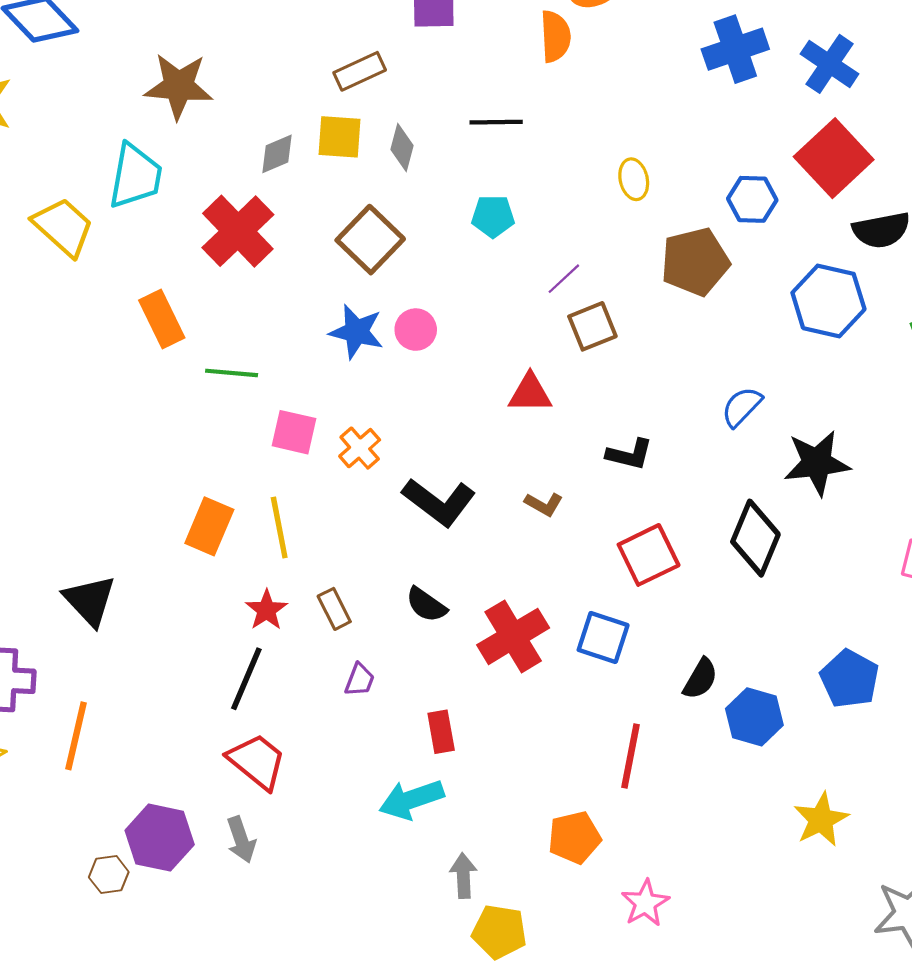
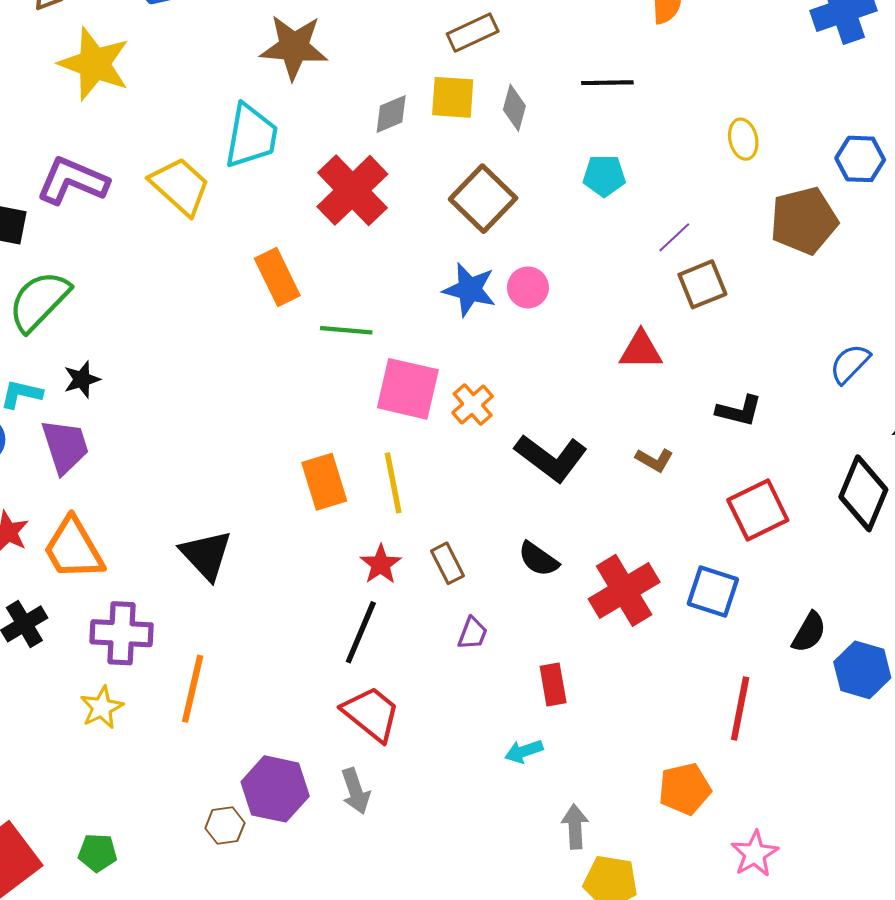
pink square: (294, 432) -> (408, 389), size x1.4
orange rectangle: (209, 526) -> (324, 482), turned -40
cyan arrow: (411, 799) -> (524, 751), size x0.6

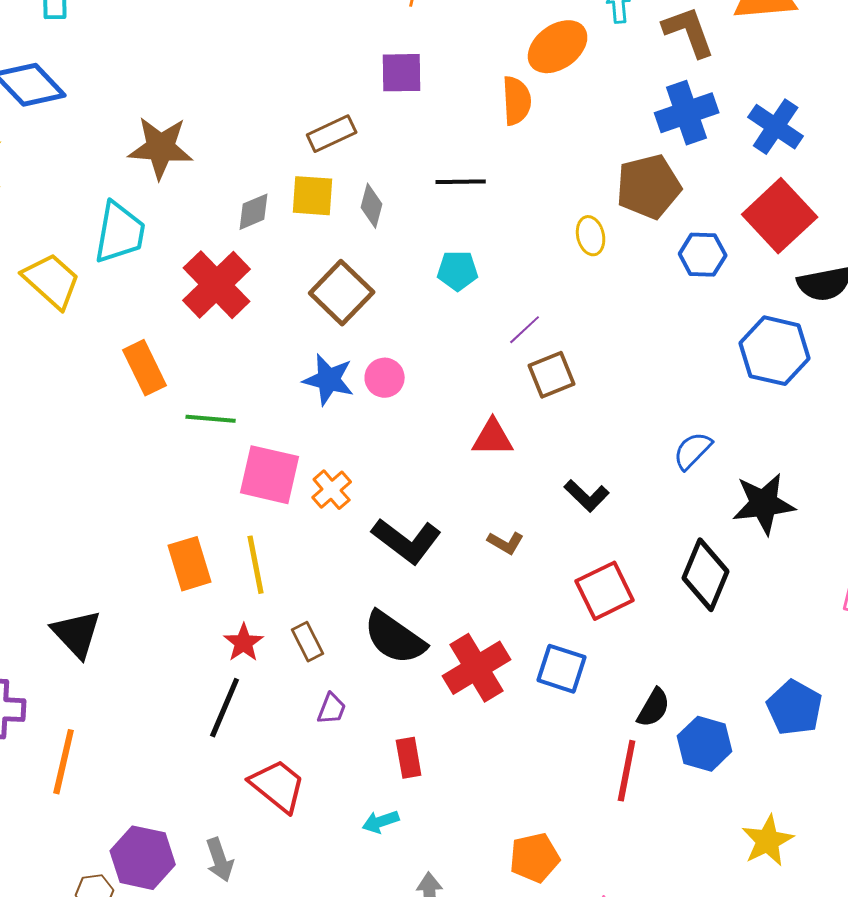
brown pentagon: (804, 221) -> (649, 187), moved
black L-shape: (739, 411) -> (587, 496), turned 30
black semicircle: (538, 559) -> (395, 638), size x1.6
red line: (740, 709) -> (627, 771), moved
red trapezoid: (371, 714) -> (278, 786), moved

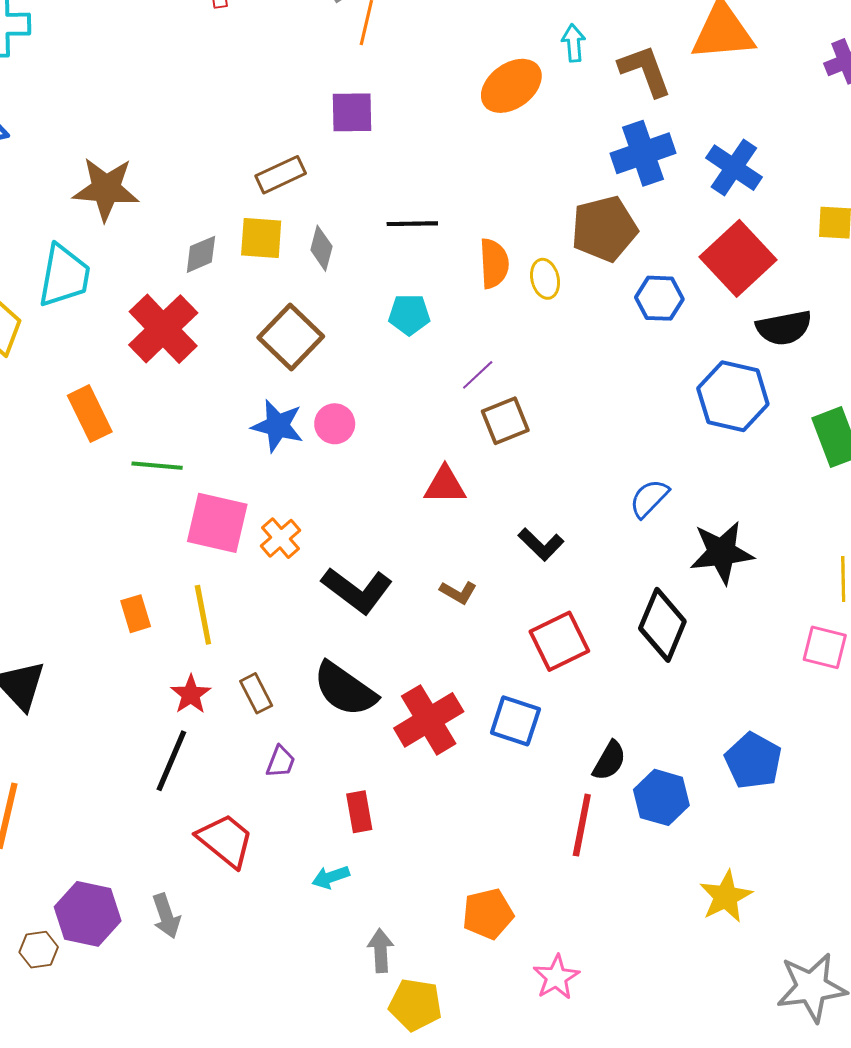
orange semicircle: (517, 101) -> (494, 263), moved
orange rectangle: (190, 564) -> (136, 614), size x0.7

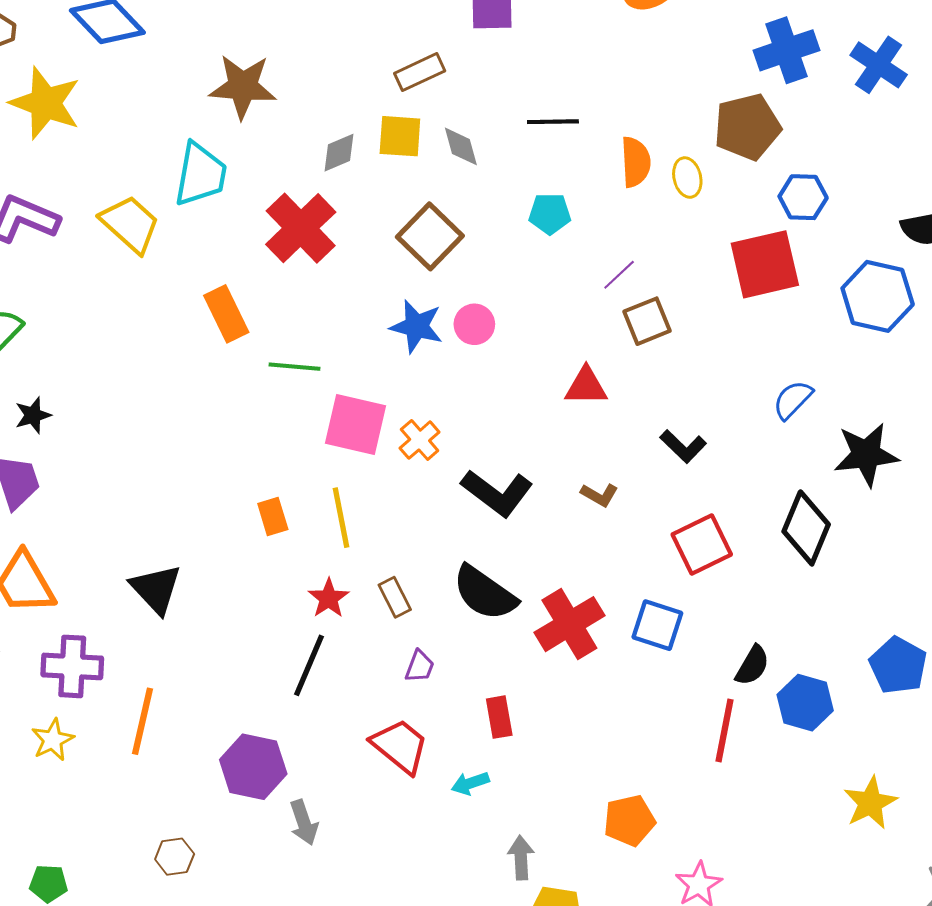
gray diamond: (321, 248) -> (461, 146), turned -30
red square: (738, 258) -> (765, 264), moved, turned 30
red trapezoid: (225, 840) -> (400, 746), moved
purple hexagon: (88, 914) -> (253, 767), moved

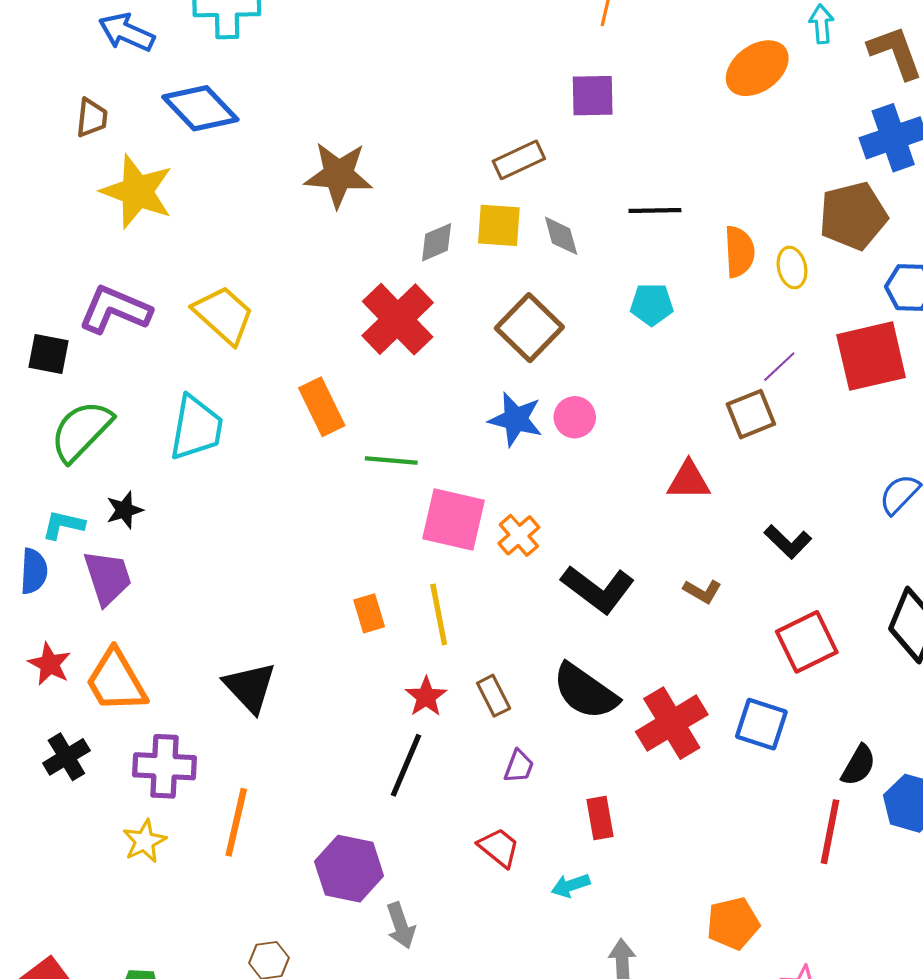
cyan trapezoid: (200, 174) -> (196, 428), moved
purple line: (619, 275) -> (779, 367), moved
red trapezoid: (400, 746) -> (499, 848), size x0.7

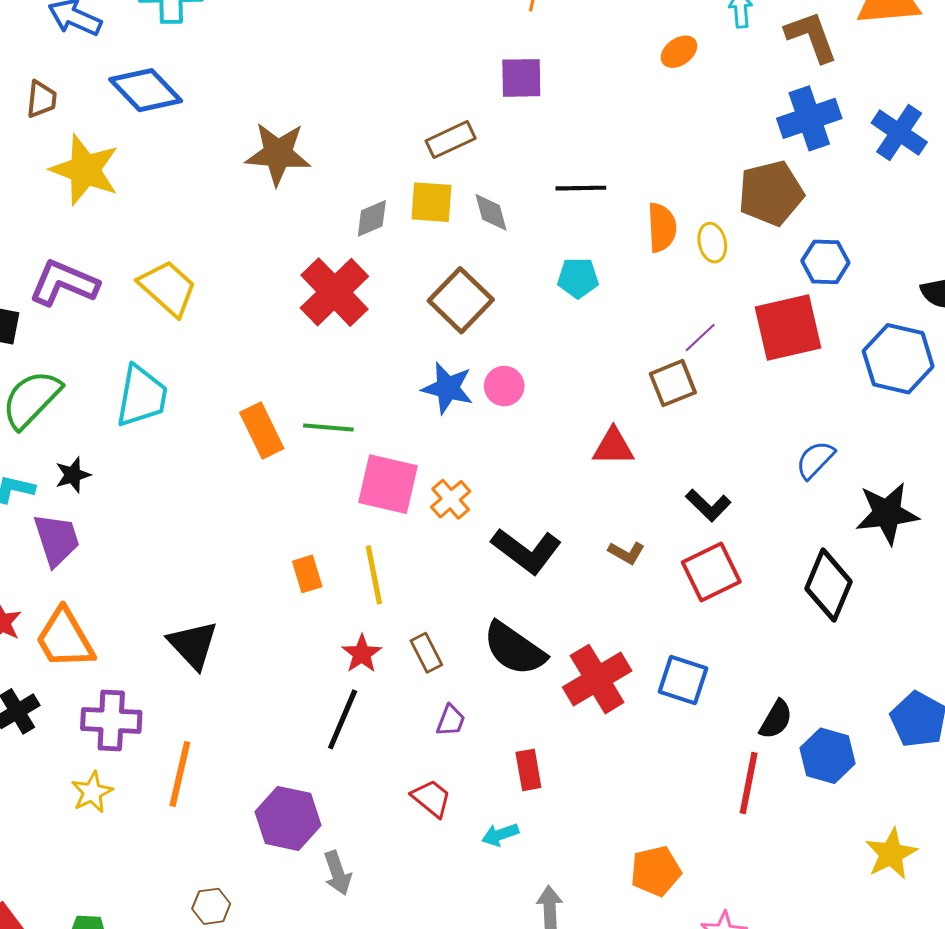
orange ellipse: (757, 68) -> (679, 52), size x0.6
orange rectangle: (322, 407) -> (262, 431), moved
red square: (807, 642) -> (711, 572), moved

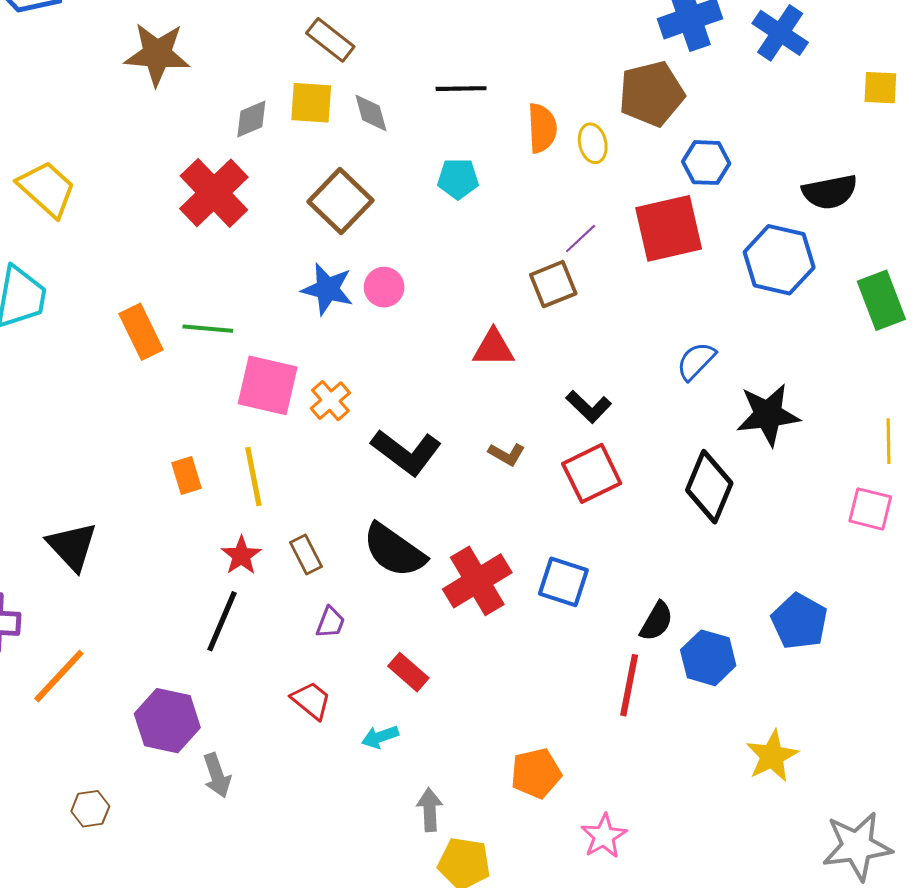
brown rectangle: (451, 140) -> (330, 40), turned 63
red rectangle: (528, 770) -> (408, 672), turned -39
orange line: (180, 774) -> (59, 676), turned 30

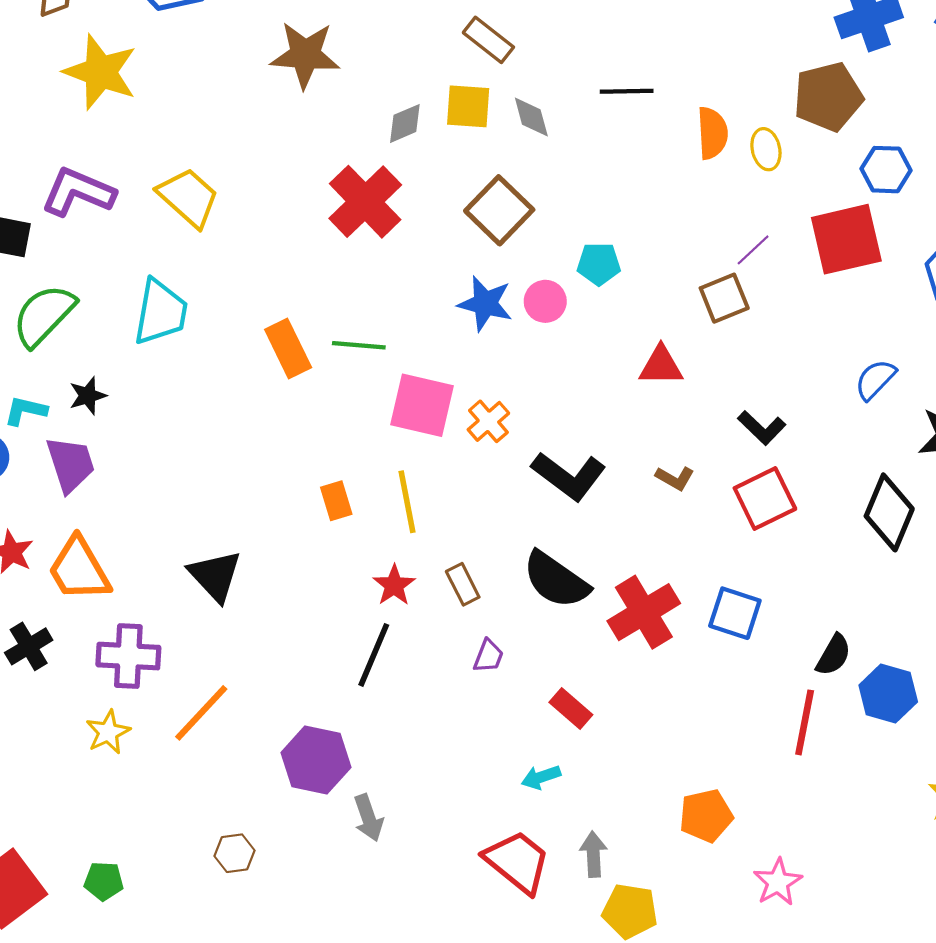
cyan pentagon: (458, 179) -> (599, 264), moved
red trapezoid: (311, 700) -> (517, 862), moved, size x1.6

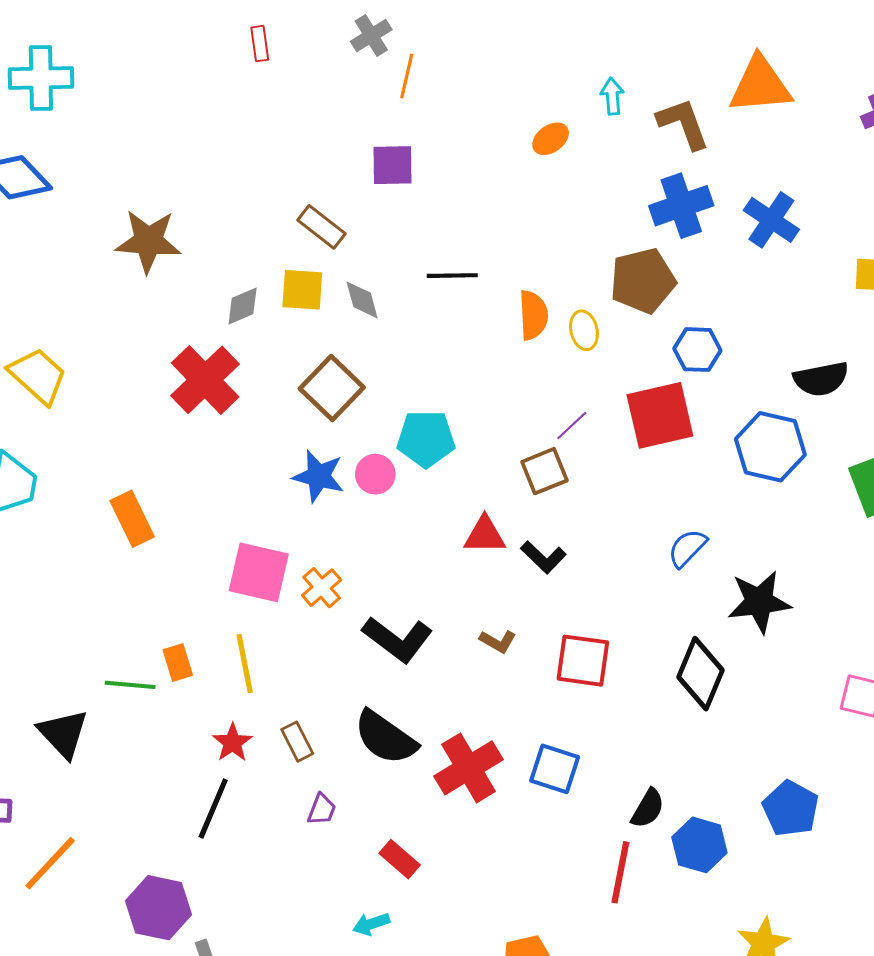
cyan pentagon: (599, 264) -> (426, 439), size x1.4
green line: (359, 345) -> (130, 685), moved
black L-shape: (762, 428) -> (543, 557), moved
red square: (765, 499) -> (583, 661), turned 34

